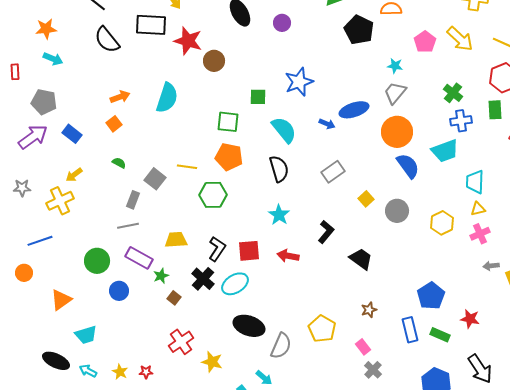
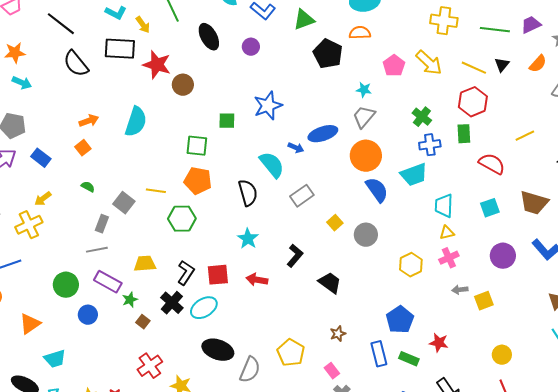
cyan semicircle: (284, 130) -> (272, 165), moved
yellow hexagon: (442, 223) -> (411, 265), moved

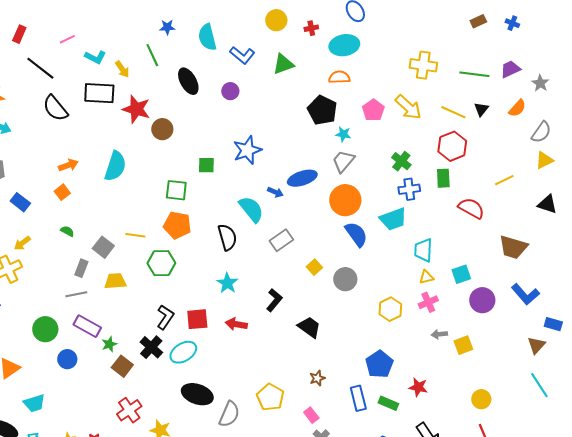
black pentagon: (328, 54) -> (322, 110), moved
cyan square: (490, 208) -> (461, 274), moved
yellow trapezoid: (145, 264) -> (115, 281), moved
brown square: (143, 322) -> (122, 366), size x1.5

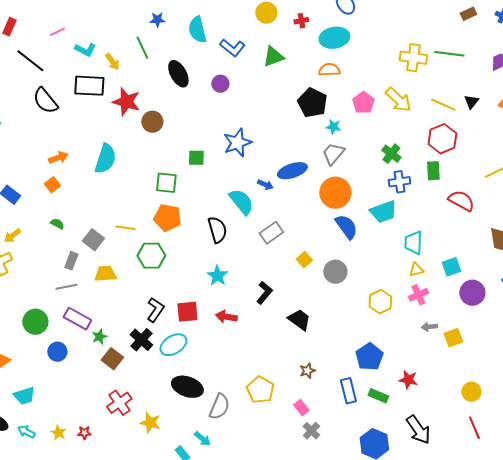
green line: (474, 74) -> (449, 54), moved

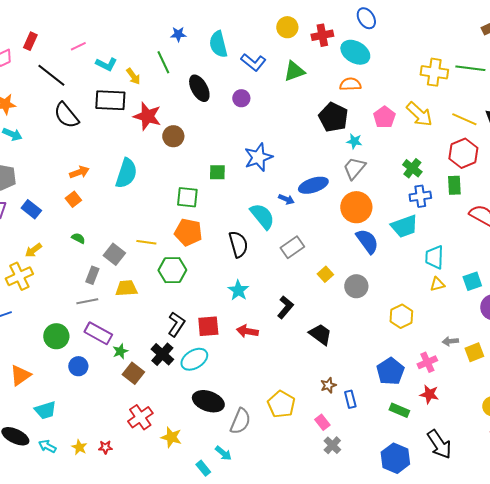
red cross: (301, 21) -> (322, 35), size x1.5
cyan ellipse: (334, 38) -> (355, 52), turned 40
pink cross: (418, 295) -> (427, 362), moved
blue rectangle: (348, 391) -> (350, 399), moved, size x0.7

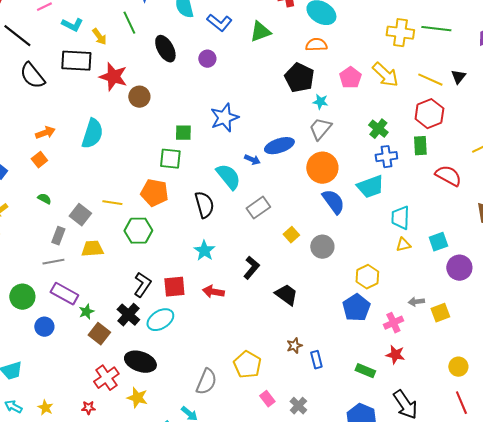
green square: (187, 197) -> (170, 159), moved
blue pentagon: (390, 371) -> (356, 308), moved
black ellipse: (208, 401) -> (140, 362), moved
pink rectangle: (322, 422) -> (267, 399), moved
red star: (105, 447) -> (88, 408), moved

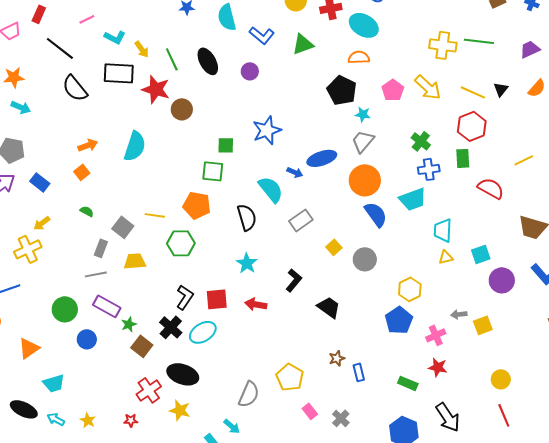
green line: (129, 23) -> (172, 59), moved

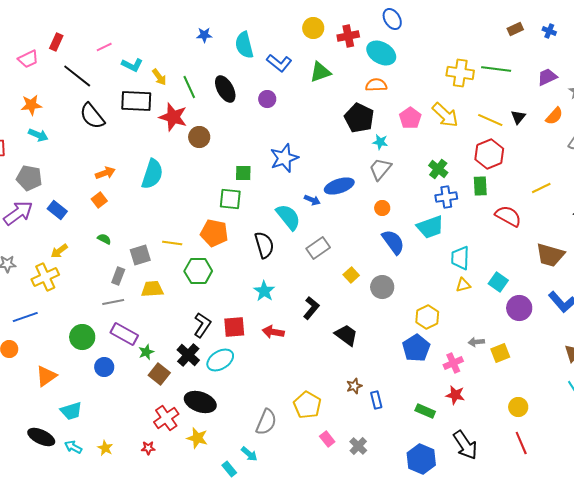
orange circle: (365, 180) -> (382, 208), size x0.5
gray square: (123, 227) -> (140, 255), turned 35
cyan square: (481, 254) -> (498, 282), turned -36

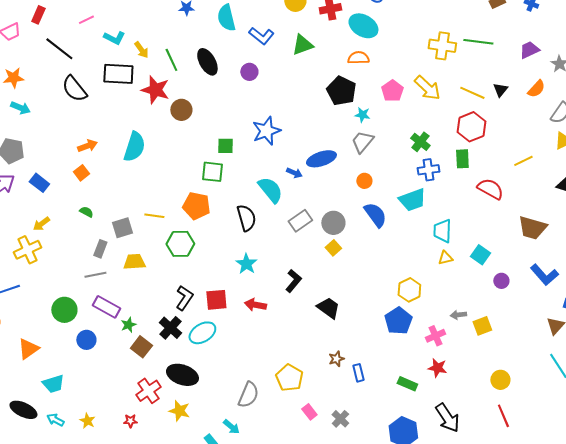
gray circle: (382, 287) -> (333, 223), moved
purple circle: (519, 308) -> (501, 281), size x0.6

